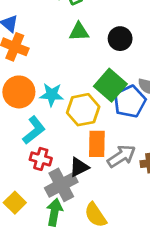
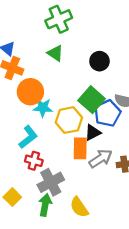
green triangle: (79, 32) -> (55, 53), moved, turned 36
orange circle: (19, 92) -> (30, 92), moved
black triangle: (79, 167) -> (93, 132), moved

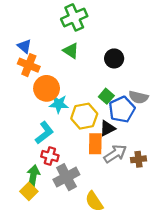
green square: (92, 100) -> (106, 96), size x0.6
green arrow: (45, 205) -> (33, 176), moved

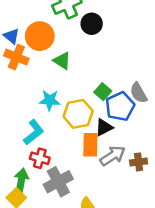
green triangle: (71, 51) -> (62, 61), moved
black circle: (114, 58) -> (92, 24), moved
orange circle: (47, 88) -> (40, 36), moved
gray semicircle: (138, 97) -> (139, 93), turned 48

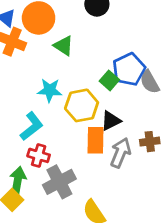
blue pentagon: (120, 106) -> (129, 69), moved
gray arrow: (113, 156) -> (121, 153), turned -35
brown cross: (139, 162) -> (150, 142), moved

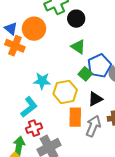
green triangle: (64, 46) -> (78, 47), moved
black triangle: (111, 121) -> (95, 99), moved
red cross: (39, 155) -> (34, 128), turned -35

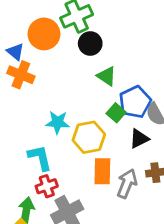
black circle: (76, 19) -> (90, 43), moved
orange circle: (34, 29) -> (44, 34), moved
black triangle: (95, 99) -> (139, 139), moved
cyan L-shape: (29, 107) -> (40, 158), turned -65

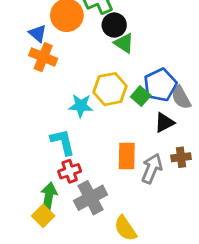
green triangle: (107, 76) -> (124, 43), moved
yellow hexagon: (89, 137) -> (110, 89), moved

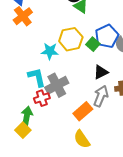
orange cross: (43, 57) -> (23, 16), turned 30
black triangle: (164, 123) -> (101, 72), moved
orange rectangle: (127, 156) -> (83, 111), moved, turned 48
gray cross: (91, 198) -> (57, 85), moved

